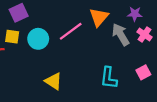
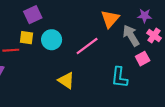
pink line: (71, 31) -> (87, 46), moved
pink square: (143, 72) -> (143, 59), moved

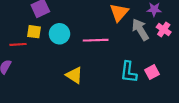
pink line: (87, 46) -> (96, 40), turned 35
pink square: (143, 59) -> (152, 72), moved

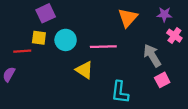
gray arrow: (140, 30) -> (152, 56), moved
cyan L-shape: (129, 72) -> (120, 92), moved
yellow triangle: (74, 75) -> (84, 70), moved

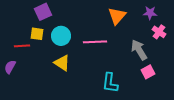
yellow triangle: (84, 70) -> (62, 63), moved

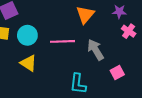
gray arrow: (139, 50) -> (96, 50), moved

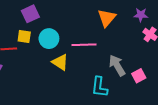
gray arrow: (96, 50) -> (117, 65), moved
yellow triangle: (28, 63) -> (60, 62), moved

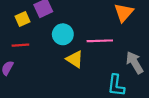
yellow square: (24, 36) -> (23, 19), moved, turned -32

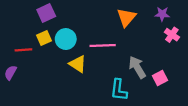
yellow square: (23, 19) -> (44, 38), moved

